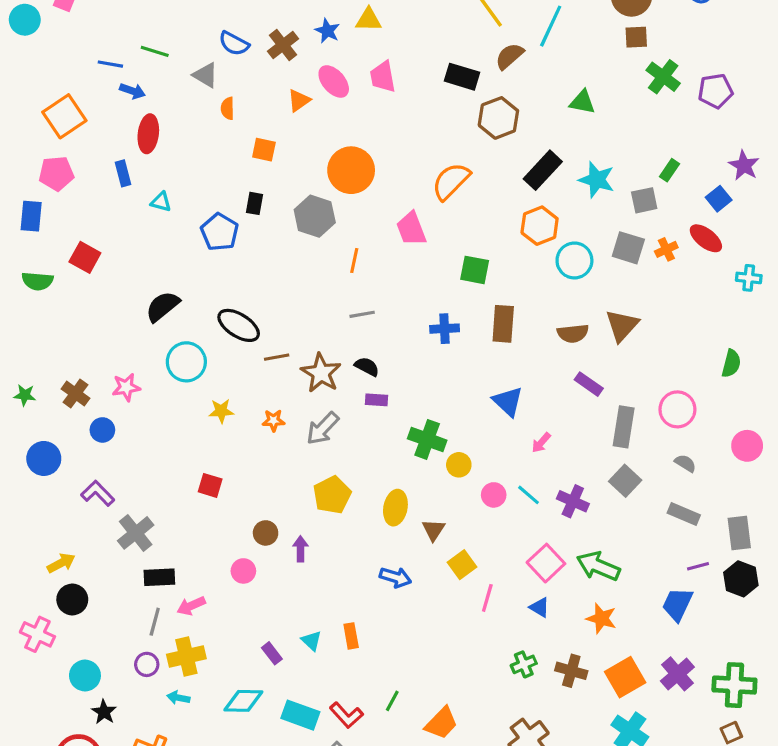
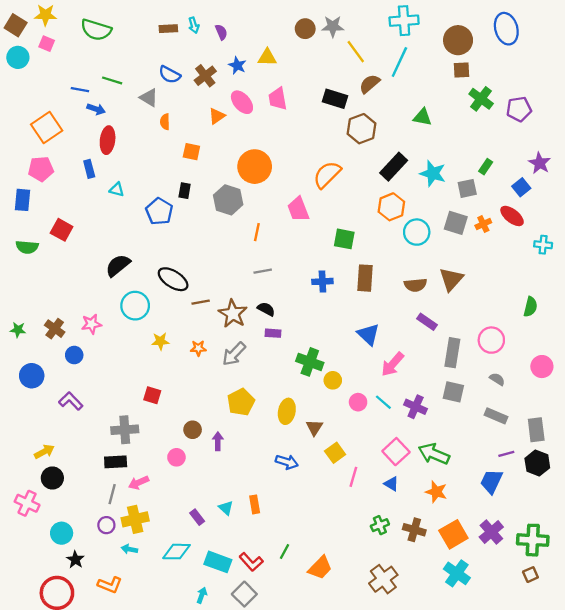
pink arrow: (541, 443) -> (393, 364), size x1.6
gray square: (625, 481) -> (453, 392), turned -30
gray cross: (136, 533) -> (125, 430), moved, turned 35

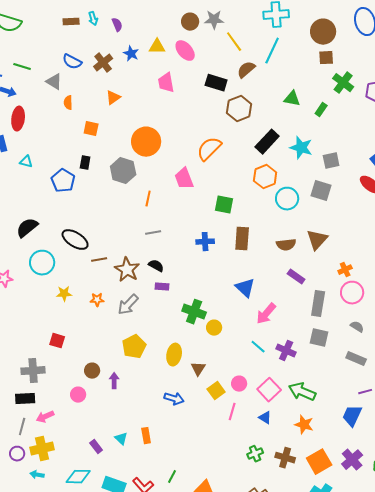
pink ellipse: (242, 102) -> (185, 51), moved
green rectangle: (486, 167) -> (321, 110), moved
orange cross: (483, 224) -> (345, 270), moved
pink circle: (358, 402) -> (239, 384), moved

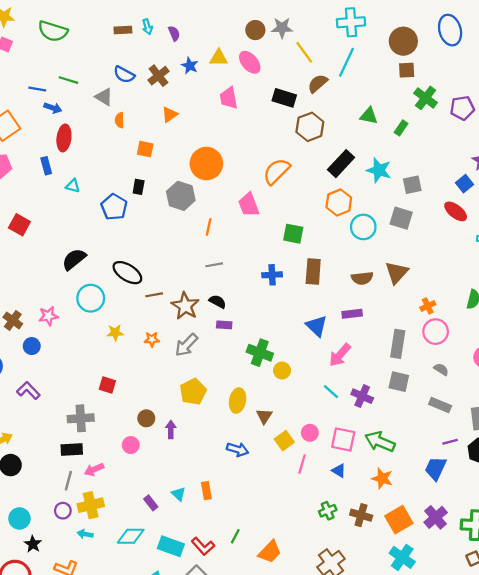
purple rectangle: (296, 277) -> (352, 314), moved, turned -42
pink square: (269, 390) -> (343, 439), turned -35

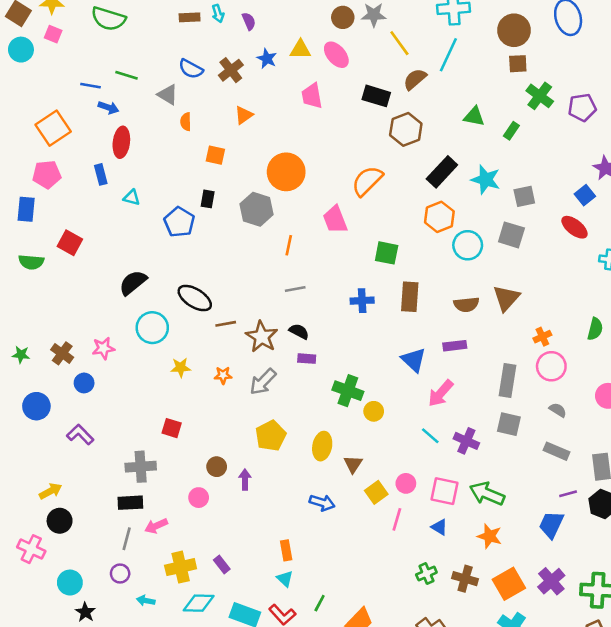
cyan triangle: (179, 494) -> (285, 579), moved
yellow cross: (91, 505) -> (181, 567), moved

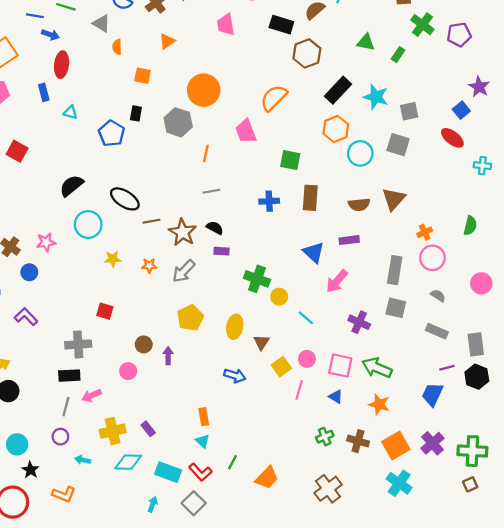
cyan line: (430, 436) -> (306, 318), moved

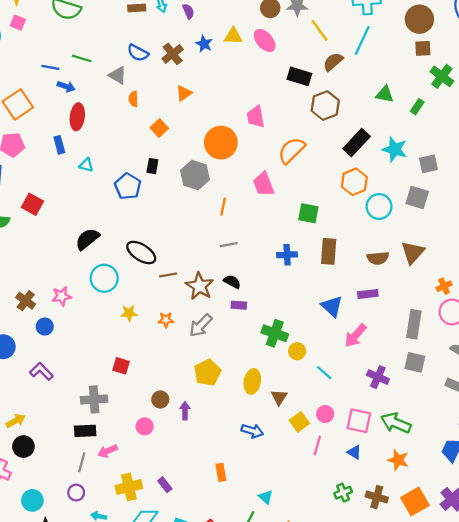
pink trapezoid: (226, 25) -> (256, 117), moved
orange square: (143, 76) -> (159, 128), turned 35
cyan triangle: (203, 441) -> (266, 497), moved

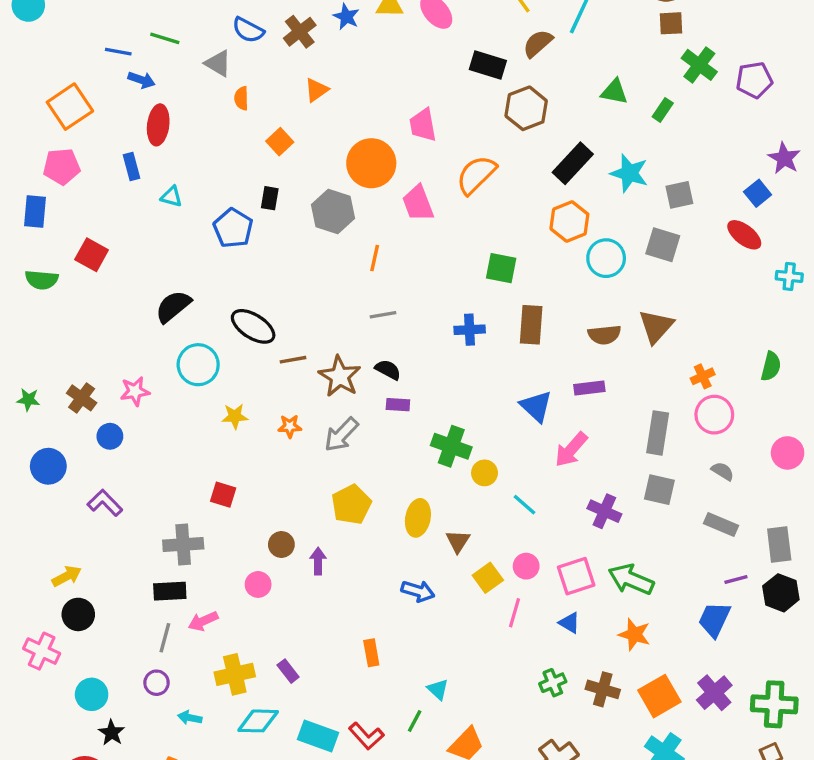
pink trapezoid: (263, 184) -> (418, 203), moved
pink square: (359, 421) -> (576, 576), turned -30

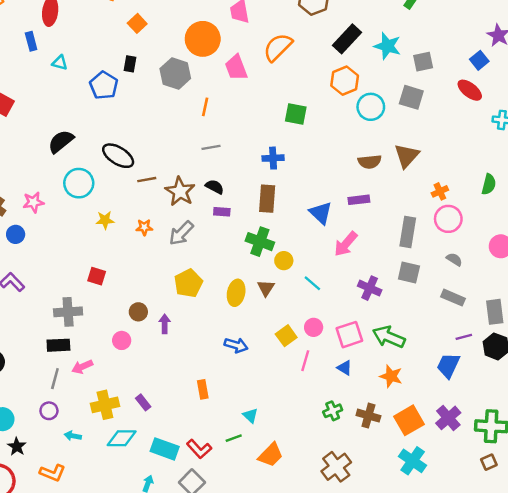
brown rectangle: (531, 325) -> (267, 199), moved
brown triangle: (458, 541) -> (266, 288), moved
green line: (415, 721) -> (234, 438), turned 42

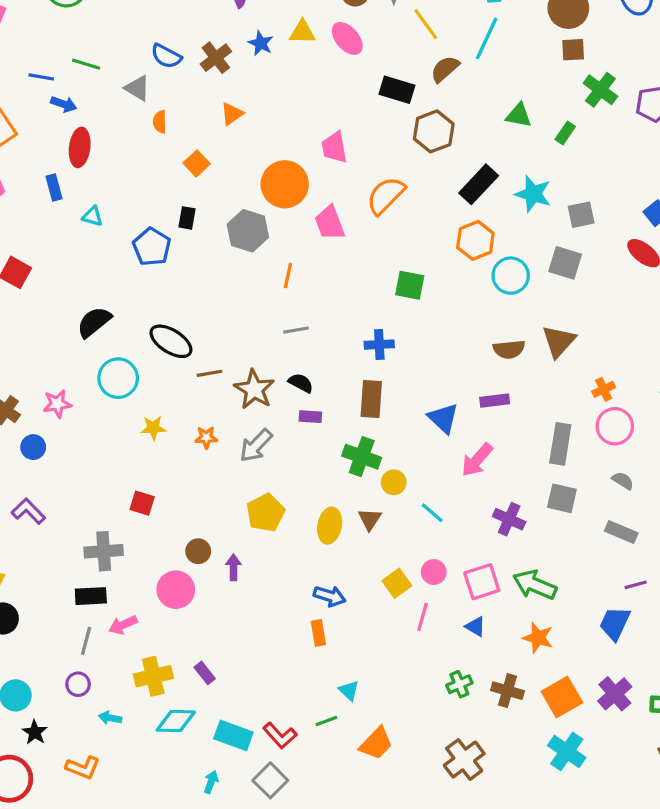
pink circle: (122, 340) -> (176, 590), size x1.5
orange rectangle: (203, 389) -> (318, 633), moved

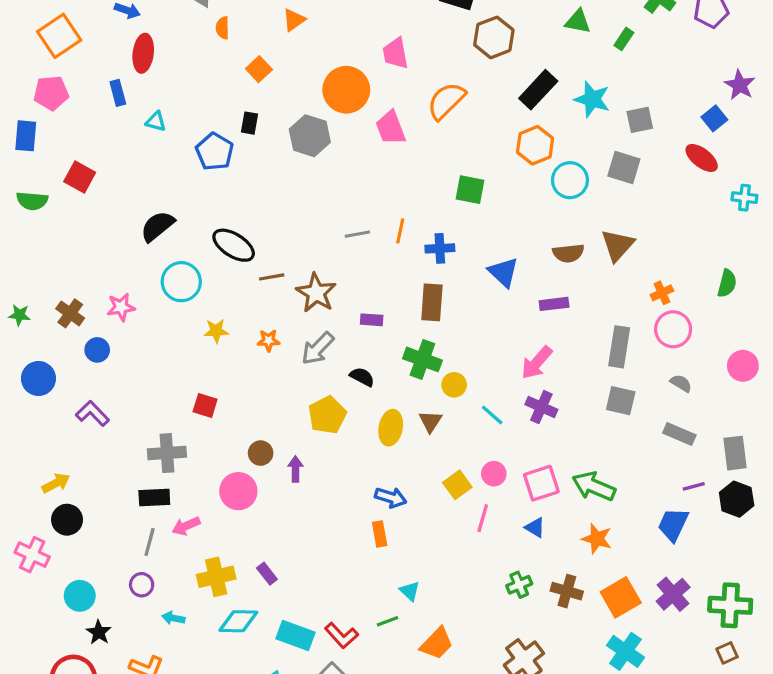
orange line: (288, 276) -> (400, 231), moved
black semicircle: (301, 383) -> (362, 377), moved
blue triangle: (443, 418) -> (503, 272), moved
purple cross: (509, 519) -> (541, 407), moved

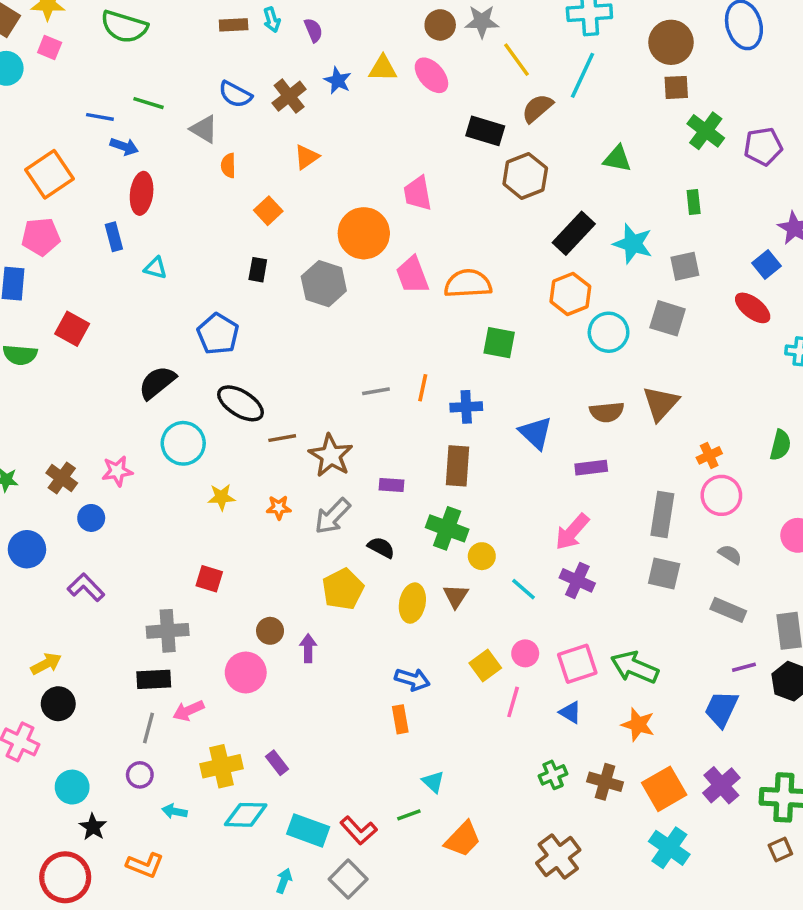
green rectangle: (624, 39) -> (694, 202), moved, turned -40
orange semicircle: (446, 101) -> (468, 284), moved, turned 42
blue pentagon: (215, 152) -> (218, 334), moved

